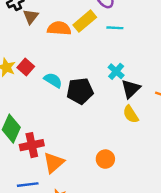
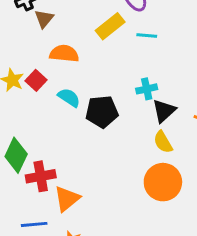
orange semicircle: (59, 28) -> (64, 54), moved
cyan cross: (116, 71) -> (147, 89), turned 35
orange circle: (105, 159) -> (163, 182), moved, size x1.6

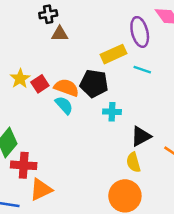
brown triangle: (44, 19) -> (60, 34), turned 36
orange semicircle: (64, 54) -> (66, 88), moved
cyan cross: (147, 89) -> (112, 112), moved
black pentagon: (102, 112) -> (94, 84), moved

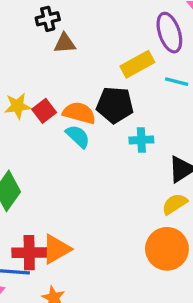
yellow star: (20, 79) -> (18, 106), turned 30
yellow semicircle: (133, 162) -> (175, 204), turned 78
red cross: (24, 165) -> (29, 253), moved

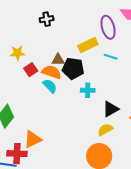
black cross: (48, 19) -> (47, 19), moved
brown triangle: (65, 43) -> (58, 60), moved
yellow star: (18, 106) -> (17, 53), moved
orange triangle: (56, 249) -> (33, 139), moved

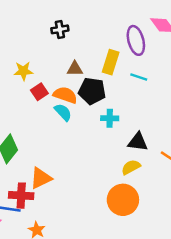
yellow rectangle: (88, 45) -> (111, 62), turned -48
brown triangle: (58, 60) -> (75, 69), moved
black triangle: (111, 109) -> (138, 142), turned 36

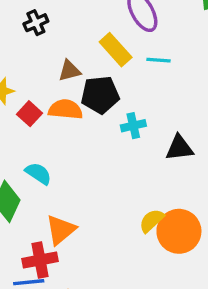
yellow rectangle: (111, 62) -> (116, 50), turned -45
cyan semicircle: (63, 112) -> (38, 173), moved
yellow semicircle: (131, 167) -> (152, 221), moved

